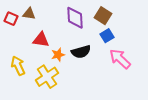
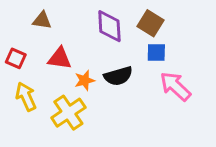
red square: (11, 19) -> (16, 58), moved
blue square: (107, 36) -> (156, 53), turned 32

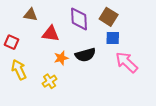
red triangle: (60, 58) -> (51, 34), moved
yellow cross: (68, 113) -> (50, 81), size x0.6

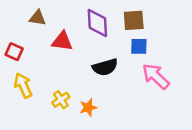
brown square: (109, 17) -> (134, 20), turned -36
orange star: (61, 58) -> (88, 108), moved

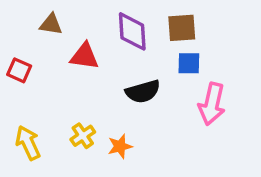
pink arrow: (156, 76) -> (212, 104), turned -120
yellow arrow: (23, 85) -> (28, 143), moved

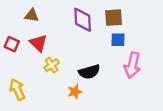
red triangle: (85, 56) -> (38, 43), moved, turned 36
black semicircle: (143, 92) -> (89, 72), moved
yellow cross: (83, 136) -> (52, 65), moved

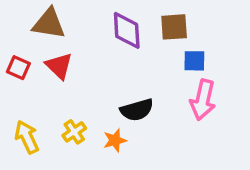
brown triangle: (32, 15) -> (49, 24), size x1.5
blue square: (118, 40) -> (194, 61), moved
yellow cross: (52, 65) -> (74, 132), moved

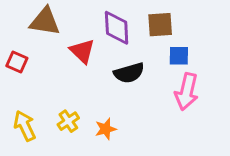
red triangle: (59, 66) -> (82, 51), moved
black semicircle: (137, 110) -> (129, 73), moved

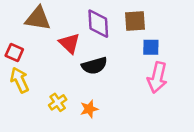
black semicircle: (129, 73) -> (94, 66), moved
yellow arrow: (25, 126) -> (20, 80), moved

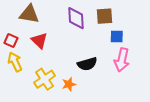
red triangle: (69, 43) -> (39, 41), moved
black semicircle: (94, 66) -> (87, 64), moved
yellow cross: (58, 102) -> (44, 79), size x1.5

